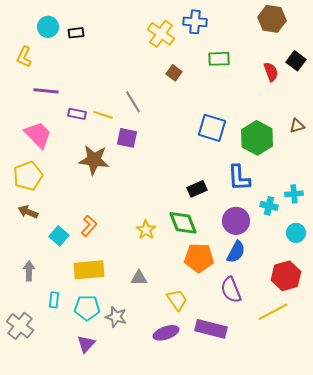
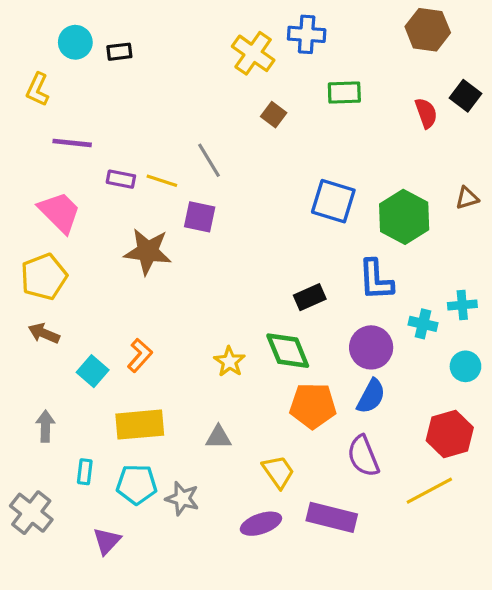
purple triangle: (86, 344) -> (107, 541), moved

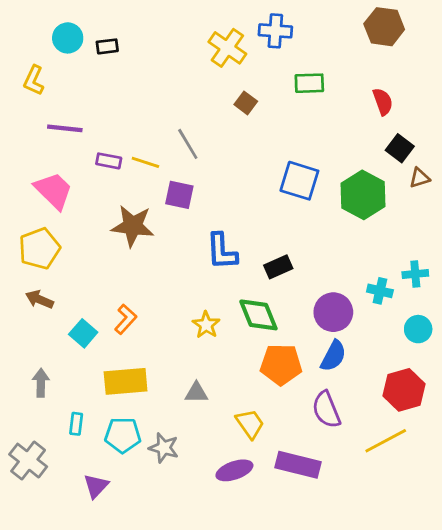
black square: (465, 96) -> (400, 148), moved
blue L-shape: (376, 280) -> (222, 251), moved

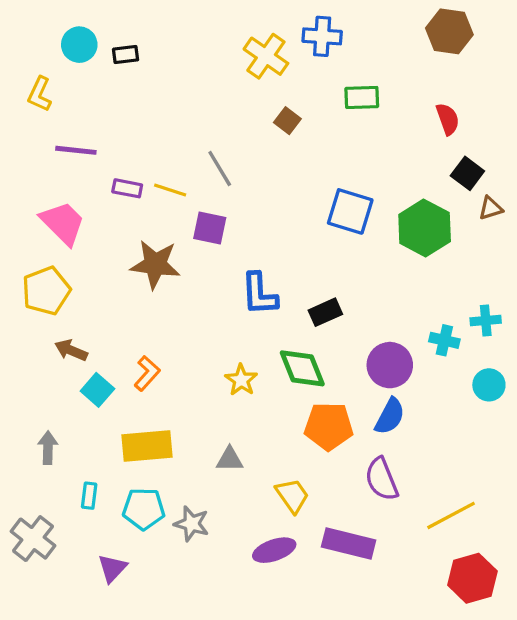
brown arrow: (39, 299) -> (71, 350), moved
red hexagon: (404, 390) -> (472, 578), moved

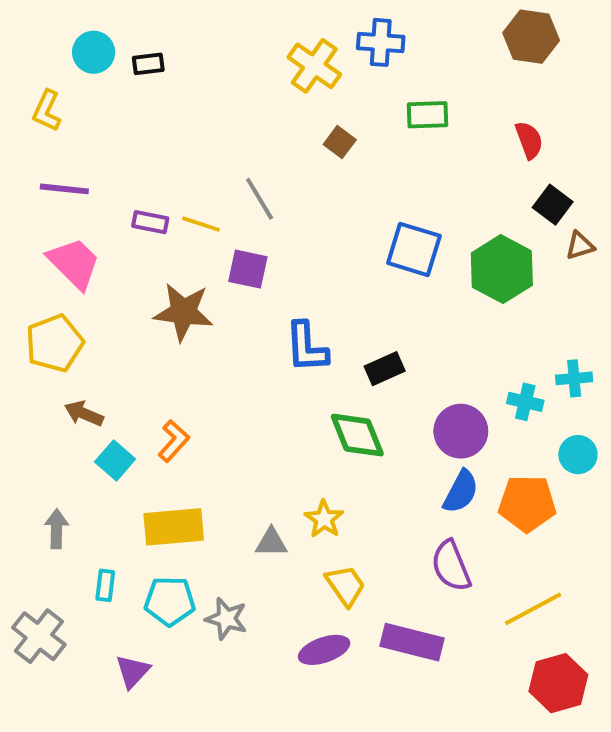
purple line: (76, 150) -> (64, 189), moved
yellow star: (241, 380) -> (324, 519), moved
orange pentagon: (329, 426) -> (527, 503), moved

